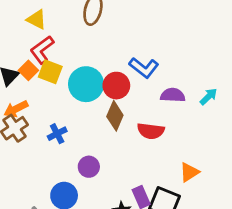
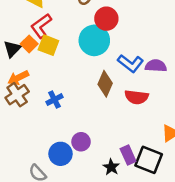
blue L-shape: (144, 68) -> (131, 63), moved
cyan circle: (86, 84) -> (94, 40), moved
red circle: (116, 86) -> (106, 19), moved
purple circle: (89, 167) -> (81, 142), moved

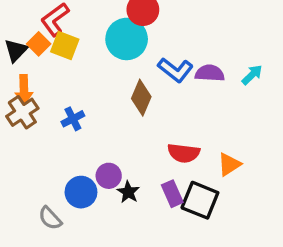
orange arrow: (18, 78) -> (24, 89), turned -65
red semicircle: (137, 97) -> (184, 153), moved
black star: (111, 167) -> (128, 192), moved

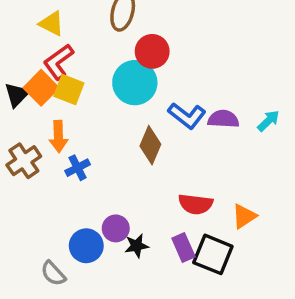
orange square: (39, 44) -> (41, 88), size x1.4
orange arrow: (24, 89) -> (58, 136), moved
black star: (128, 192) -> (137, 246), turned 30

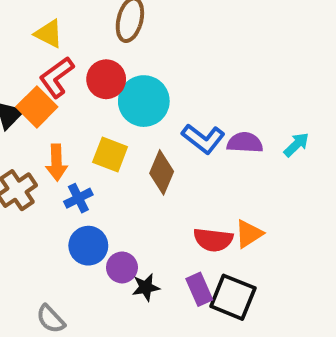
red circle: (152, 51) -> (106, 79), moved
yellow square: (69, 90) -> (110, 155), moved
orange triangle: (244, 216) -> (249, 234), moved
blue circle: (86, 246) -> (88, 246), moved

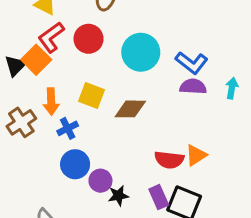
cyan circle: (144, 101) -> (141, 52), moved
blue L-shape: (203, 139) -> (192, 63), moved
cyan arrow: (296, 145) -> (232, 88), turned -36
brown diamond: (162, 172) -> (130, 109), turned 68

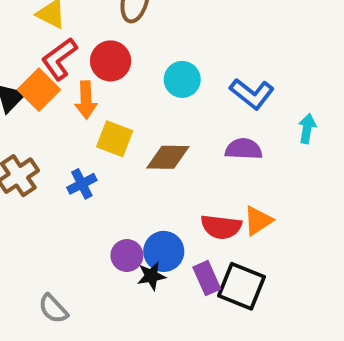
cyan circle: (141, 52) -> (182, 79), size x0.7
purple semicircle: (193, 87) -> (244, 149), moved
orange arrow: (51, 102) -> (86, 100), moved
blue circle: (75, 164) -> (164, 251), moved

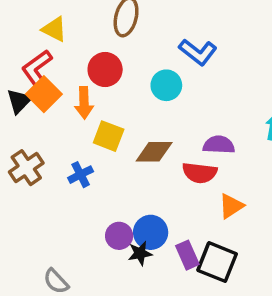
red L-shape: (59, 59) -> (37, 68), moved
blue L-shape: (252, 94) -> (198, 52), moved
red semicircle: (221, 227) -> (200, 173), moved

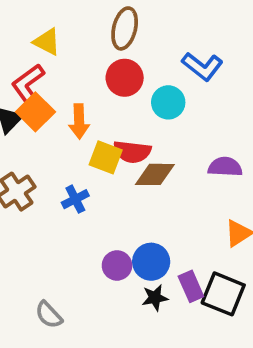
red circle: (105, 69) -> (125, 78), moved
red semicircle: (200, 173) -> (132, 152), moved
black star: (140, 253) -> (155, 298), moved

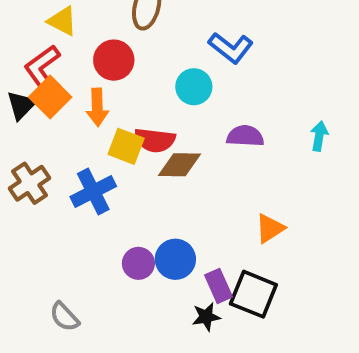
red circle: (125, 78) -> (114, 60), moved
purple semicircle: (225, 167) -> (245, 136), moved
blue cross: (75, 199) -> (93, 191), size x1.5
black star: (155, 298) -> (206, 317), moved

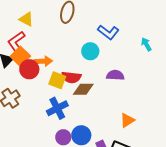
red circle: (114, 60) -> (29, 69), moved
orange arrow: (97, 107) -> (43, 61), turned -90
cyan arrow: (319, 136) -> (146, 44), moved, turned -40
blue cross: (93, 191) -> (57, 108), moved

